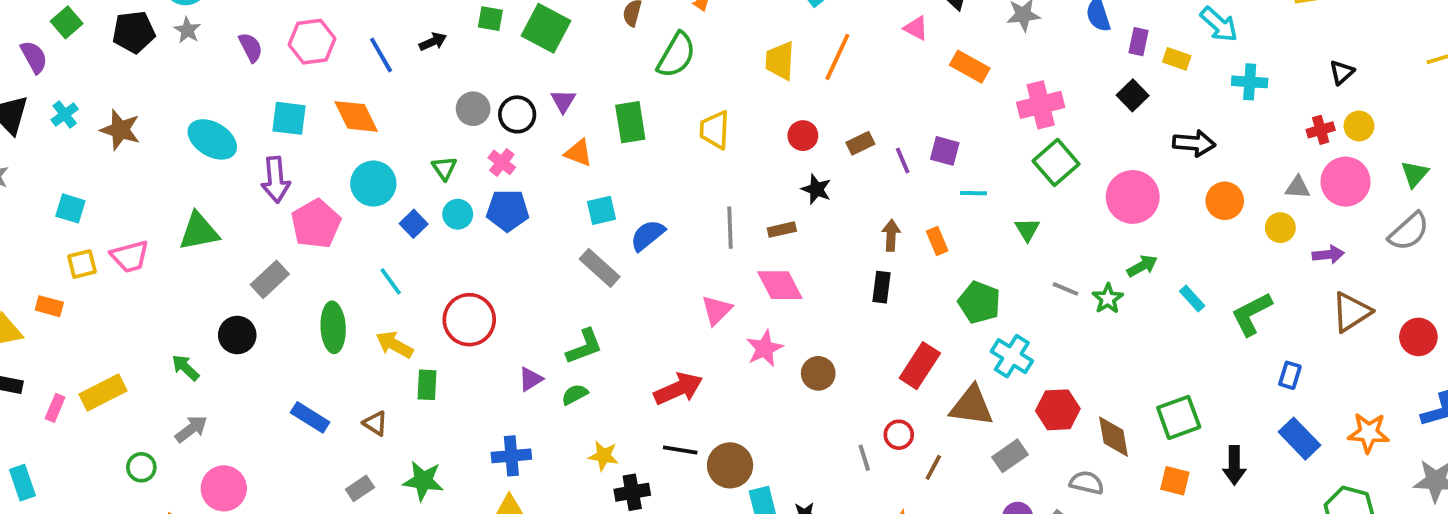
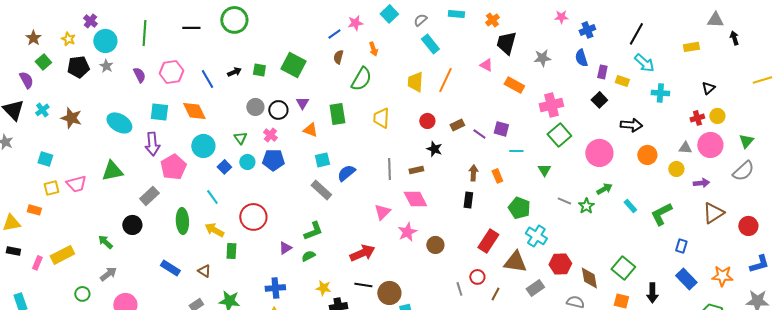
green square: (490, 19) -> (259, 70), moved
purple line: (903, 161) -> (479, 134), turned -32
green square: (1179, 417) -> (623, 268), turned -30

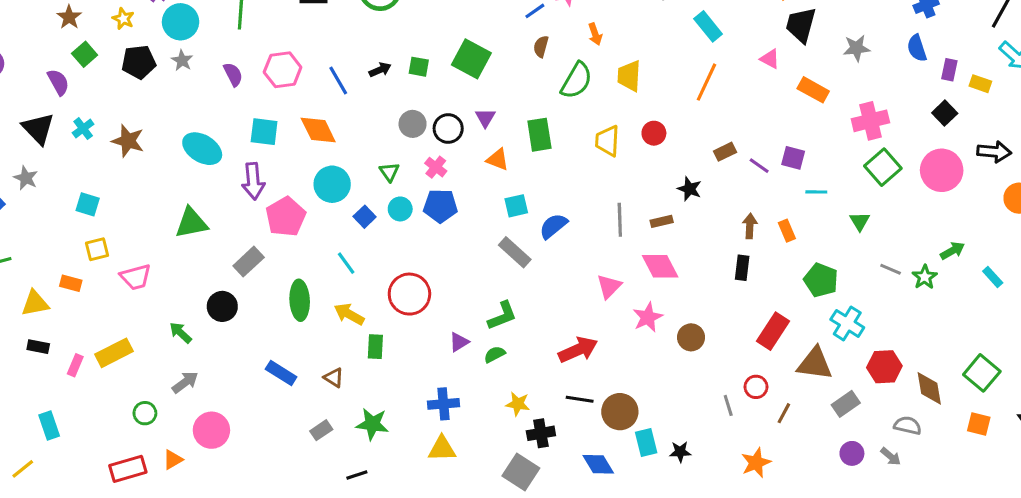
cyan rectangle: (430, 44) -> (708, 26), moved
yellow trapezoid: (415, 82) -> (629, 76), moved
red circle: (427, 121) -> (654, 133), moved
pink circle: (599, 153) -> (942, 170), moved
pink trapezoid: (76, 184) -> (136, 277), moved

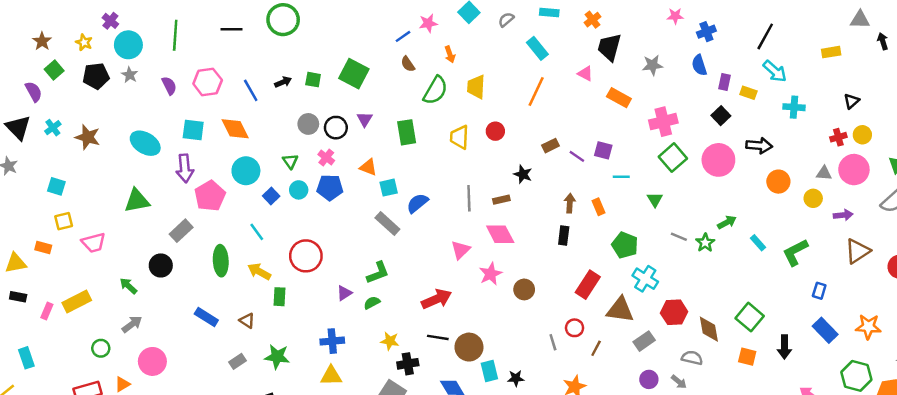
brown semicircle: (541, 47) -> (408, 64), turned -49
orange triangle: (498, 159) -> (368, 167), moved

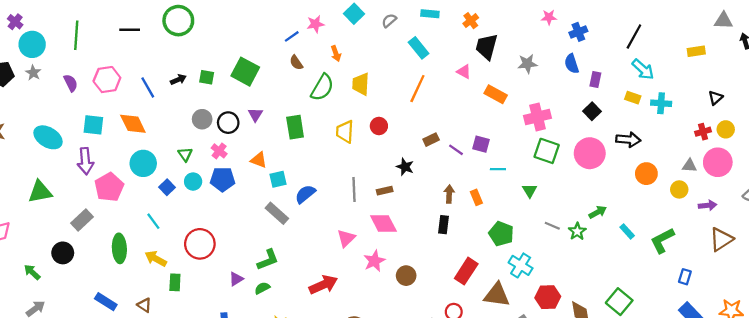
yellow rectangle: (748, 93) -> (633, 98), moved
green square: (673, 158) -> (547, 151), turned -30

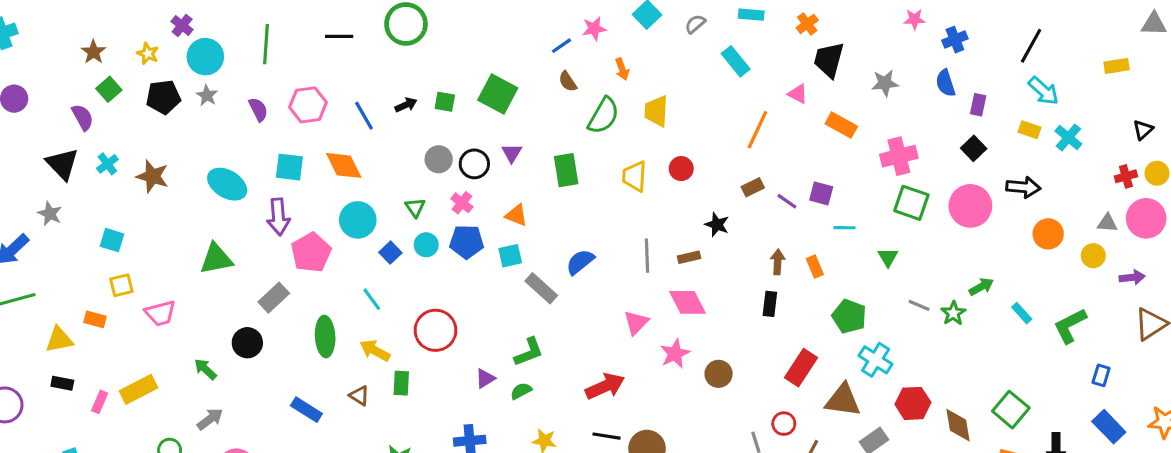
orange line: (417, 89) -> (757, 130), moved
cyan cross: (661, 103) -> (1068, 137), turned 36
cyan square: (278, 179) -> (510, 256), moved
brown triangle: (144, 305) -> (359, 396), moved

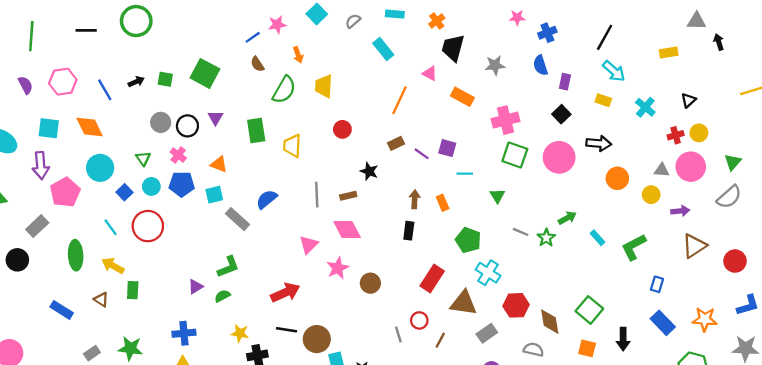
cyan cross: (1068, 137) -> (645, 107), moved
yellow trapezoid: (635, 176) -> (292, 146), moved
red circle: (436, 330) -> (148, 226), moved

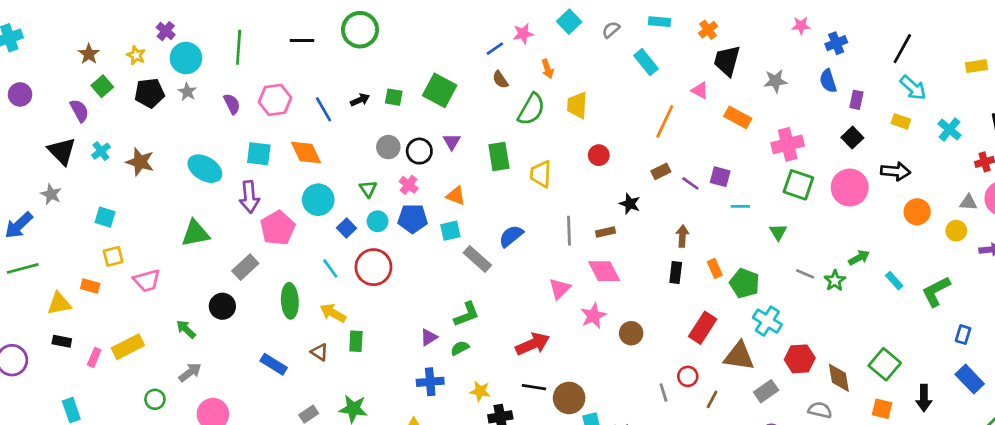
orange rectangle: (443, 203) -> (715, 268), moved
blue cross: (184, 333) -> (430, 382), moved

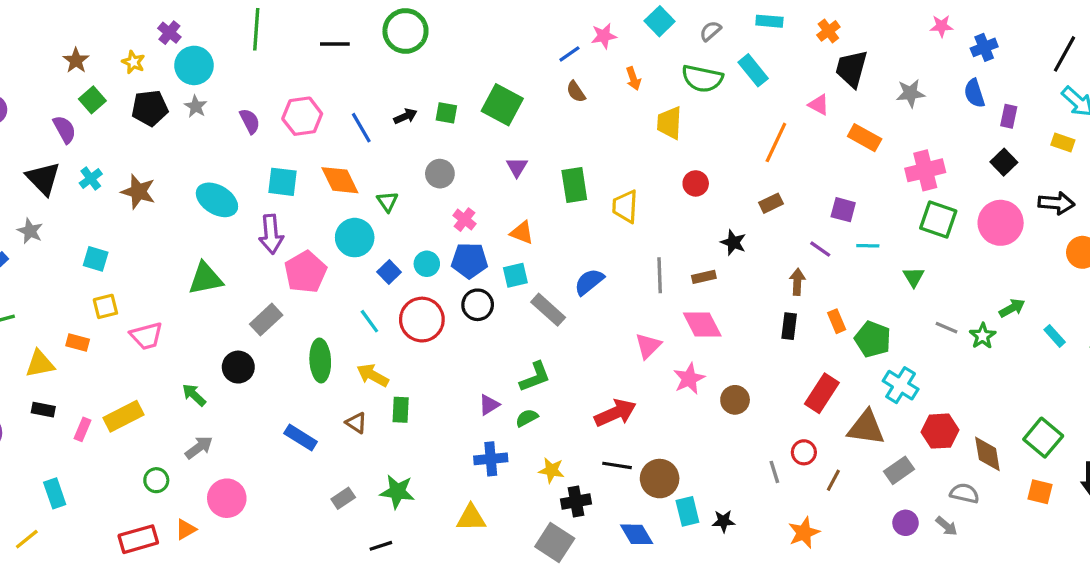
green line: (239, 47) -> (256, 29), moved
green semicircle: (531, 109) -> (702, 79), moved, turned 72
black circle: (419, 151) -> (478, 305), moved
purple line: (690, 183) -> (820, 249), moved
green triangle: (368, 189) -> (387, 201), moved

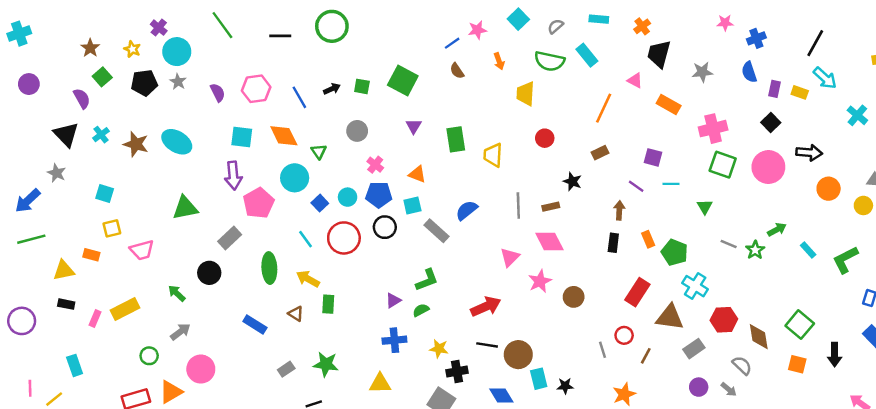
green line: (256, 29) -> (222, 25), turned -40
yellow rectangle: (1063, 142) -> (800, 92), moved
cyan ellipse: (217, 200) -> (177, 142), moved
gray semicircle: (965, 493) -> (742, 365), turned 30
orange triangle: (186, 529) -> (171, 392), size x1.5

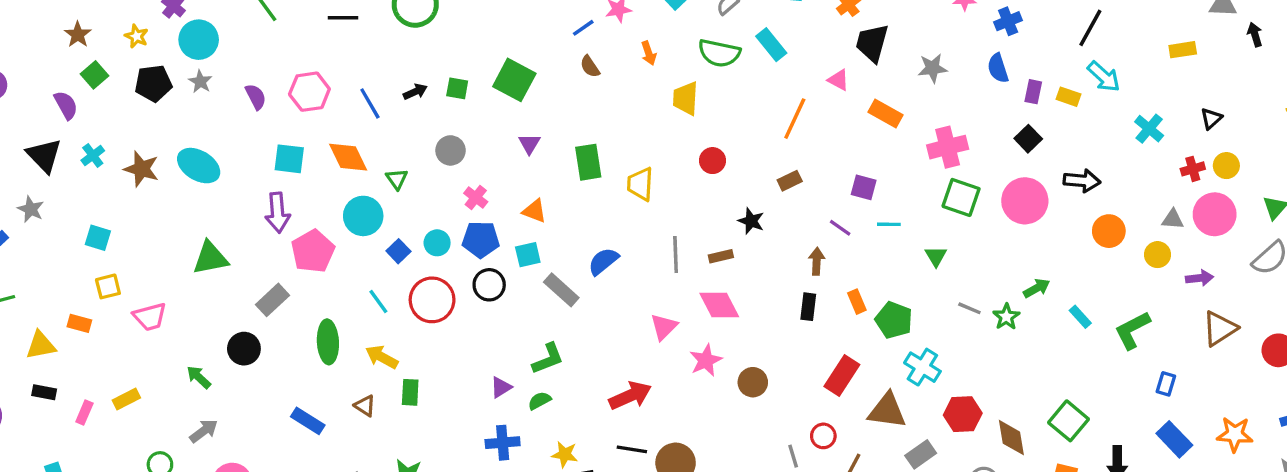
yellow rectangle: (125, 309) -> (126, 399), size x0.7

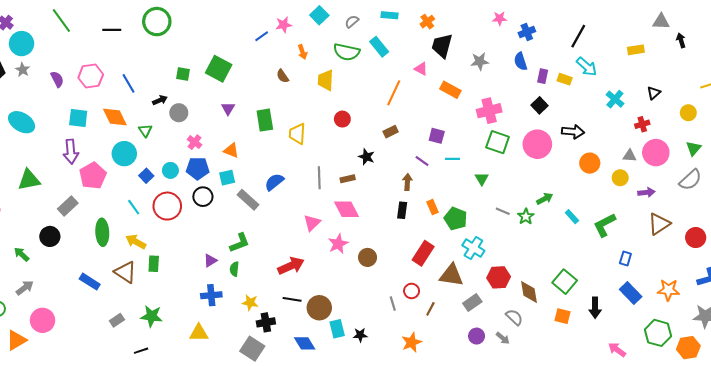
brown semicircle: (590, 66) -> (283, 76), moved
black arrow: (415, 92) -> (160, 100), moved
yellow circle: (1226, 166) -> (688, 113), moved
green semicircle: (540, 401) -> (234, 269), turned -56
brown triangle: (365, 406) -> (125, 272), size x1.6

